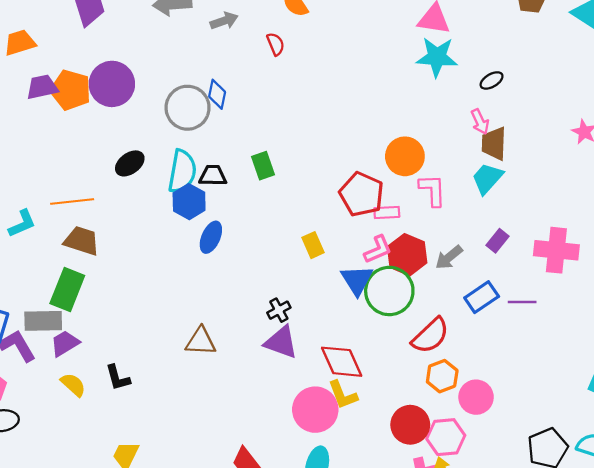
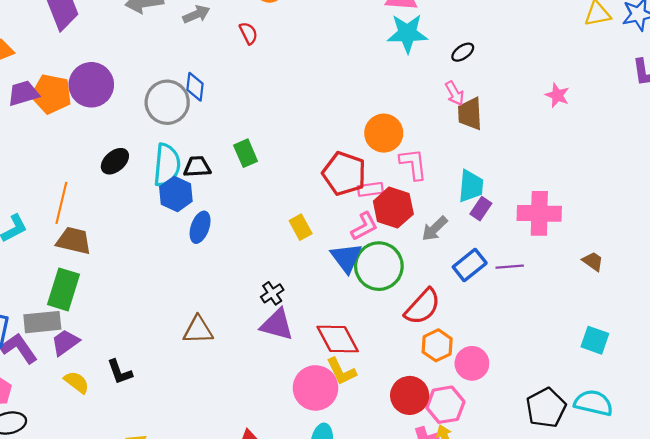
cyan trapezoid: (487, 178) -> (471, 186), moved, turned 148
orange line: (72, 202) -> (61, 203), turned -66
red hexagon: (407, 255) -> (393, 208), moved

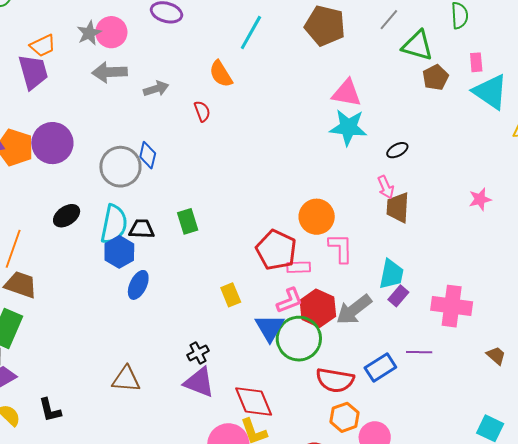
pink star: (557, 95) -> (480, 199), turned 30
red hexagon: (393, 208) -> (318, 308), moved
gray arrow: (435, 229) -> (354, 310), size x1.4
blue rectangle: (470, 265) -> (380, 368), moved
red semicircle: (423, 307) -> (335, 380), turned 51

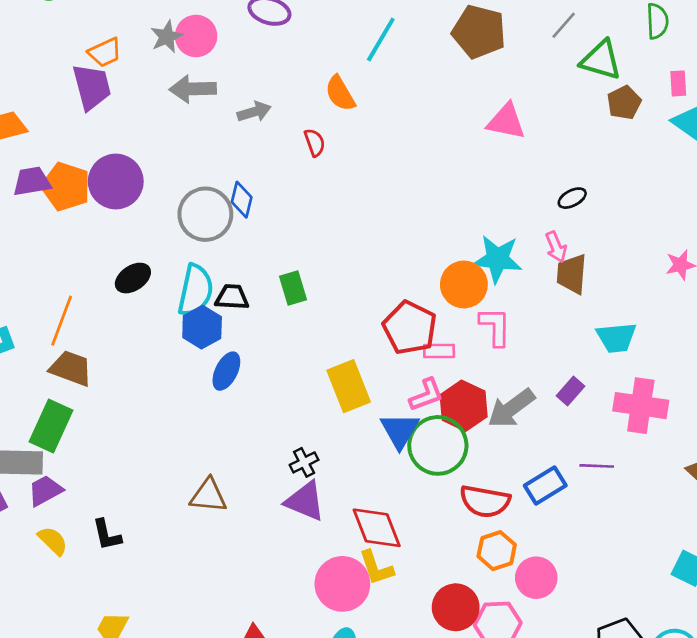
cyan star: (348, 127) -> (497, 259), moved
cyan trapezoid: (391, 274) -> (616, 338), moved, turned 72
yellow rectangle: (231, 295) -> (349, 386), size x1.6

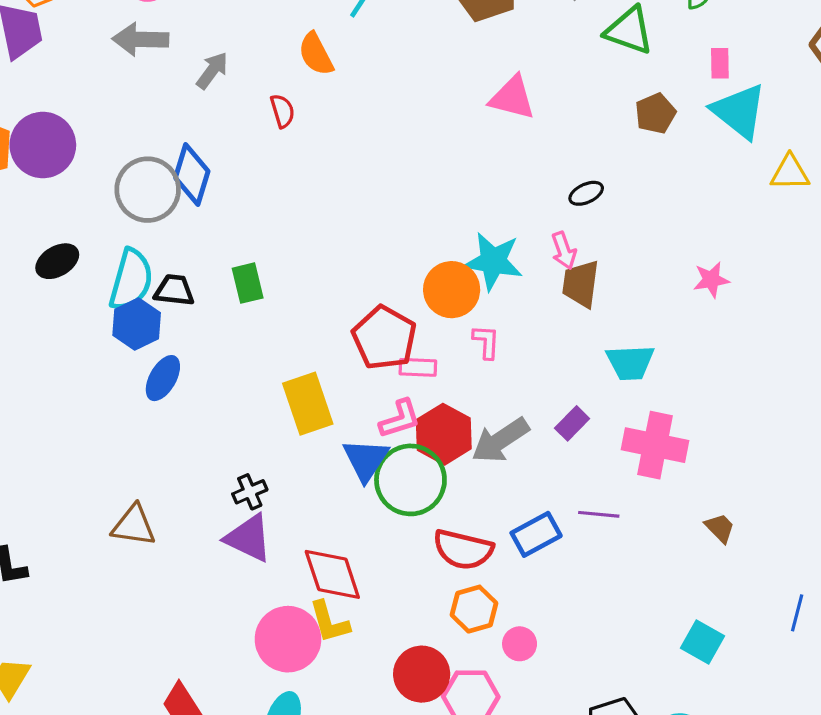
brown pentagon: (624, 103) -> (655, 113), moved
gray arrow: (254, 112) -> (212, 70), turned -40
blue diamond: (242, 200) -> (192, 174), size x1.4
pink L-shape: (495, 327) -> (486, 342), size x0.7
pink circle: (536, 578) -> (520, 644), size x0.7

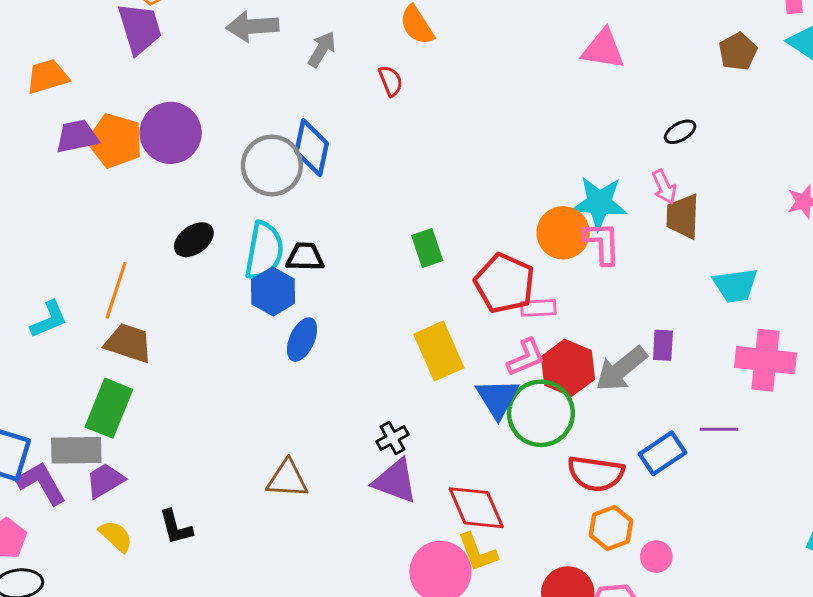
green rectangle: (248, 283) -> (427, 248), moved
pink L-shape: (486, 342) -> (602, 243), moved, size x1.4
purple rectangle: (572, 423) -> (663, 345), moved, turned -36

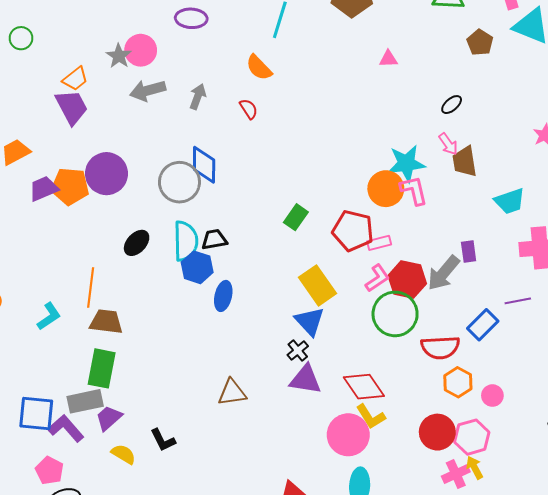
pink triangle: (603, 49) -> (388, 59), size x0.6
green rectangle: (427, 248) -> (296, 217), turned 65
blue triangle: (498, 398) -> (310, 321), moved

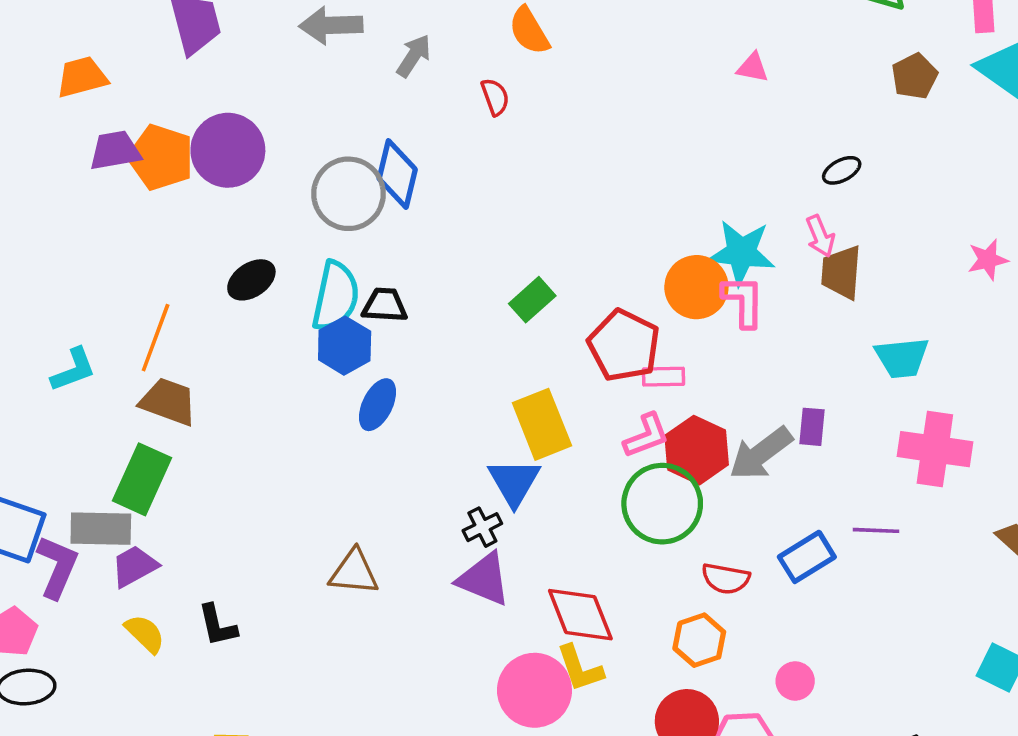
red semicircle: (440, 347) -> (726, 579), size x0.7
orange hexagon: (458, 382) -> (699, 640), moved
purple L-shape: (66, 428) -> (57, 567), turned 51

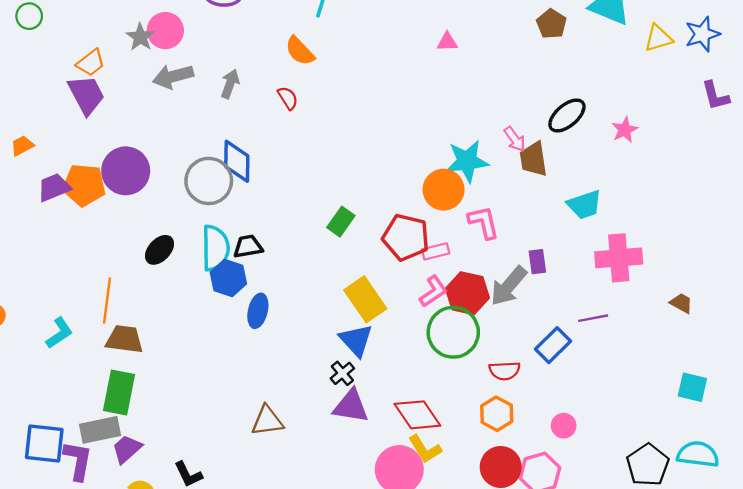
orange trapezoid: (82, 77) -> (22, 146), size x0.7
black ellipse: (842, 170) -> (567, 115), moved, size x1.6
pink L-shape: (743, 301) -> (484, 222), moved

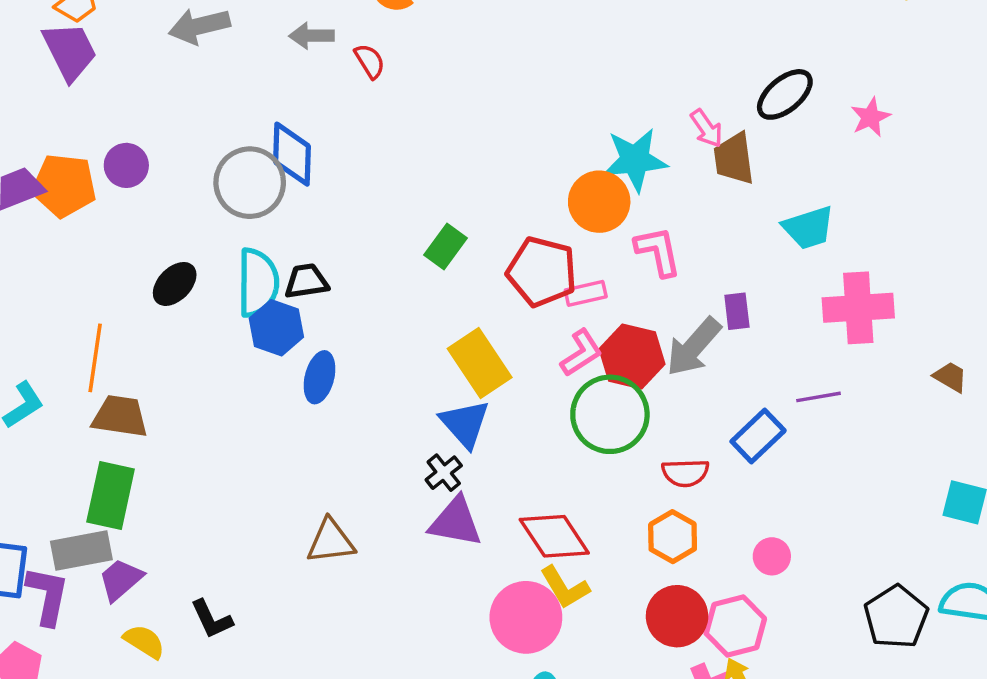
gray arrow: (230, 84) -> (311, 36), moved, turned -112
purple circle: (126, 171) -> (126, 165), size x0.6

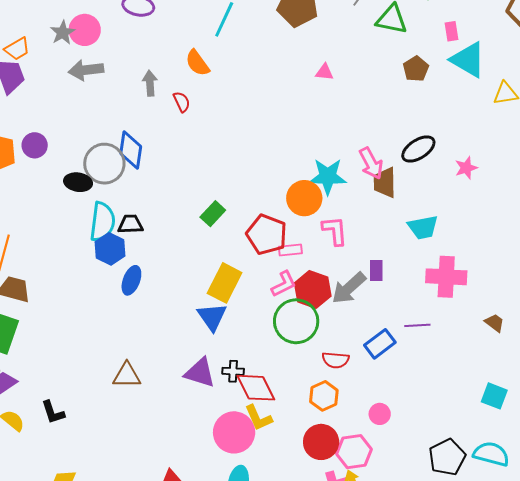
gray arrow: (311, 36) -> (150, 83), turned 80
pink arrow: (707, 128) -> (371, 163), size x1.4
black ellipse: (175, 284) -> (78, 182), moved, turned 48
yellow rectangle: (480, 363) -> (225, 283), turned 54
black cross: (444, 473) -> (233, 371), moved, turned 35

